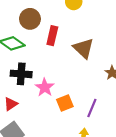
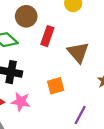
pink star: (45, 87) -> (21, 102), moved, turned -30
orange square: (65, 103) -> (56, 86), moved

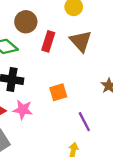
brown triangle: (78, 52) -> (81, 41), moved
purple line: (80, 115) -> (84, 122), turned -54

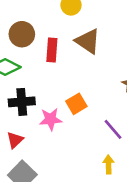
pink star: (23, 110) -> (51, 119), moved

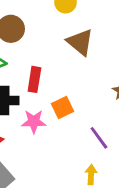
red rectangle: (52, 50) -> (34, 79), moved

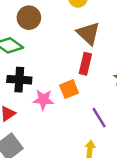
red rectangle: (34, 79) -> (85, 64), moved

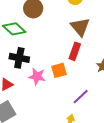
purple line: (99, 118) -> (81, 97), turned 72

